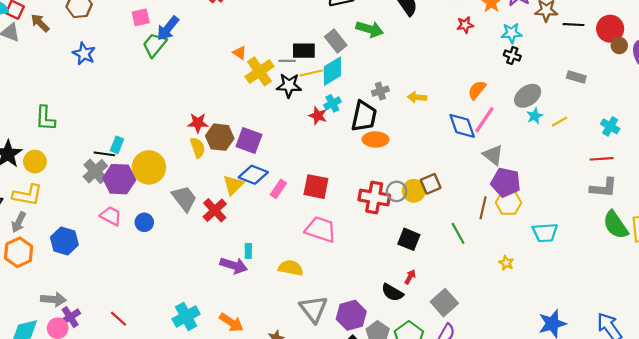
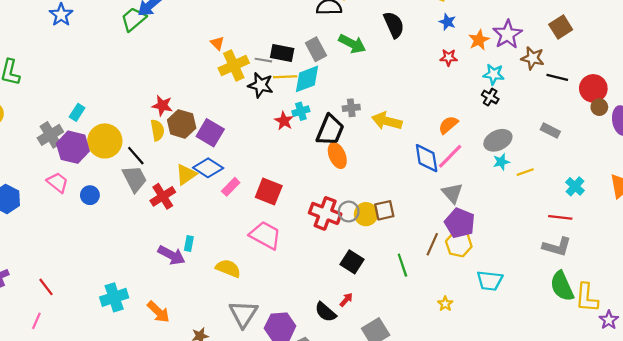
yellow arrow: (417, 97) -> (387, 121), size x1.5
orange ellipse: (376, 139) -> (337, 156), turned 55
black line: (104, 154) -> (136, 156), moved, turned 30

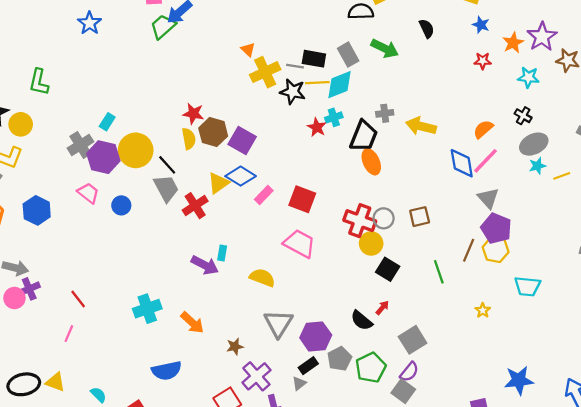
black semicircle: (394, 25) -> (427, 28), size x0.7
black cross: (490, 97) -> (523, 116), moved
yellow circle: (366, 214) -> (371, 243), moved

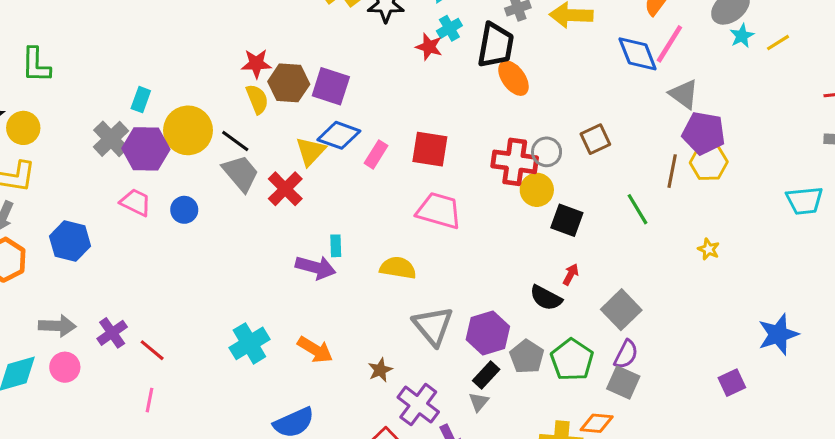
cyan trapezoid: (527, 286) -> (805, 201), moved
purple cross: (29, 289) -> (112, 333), moved

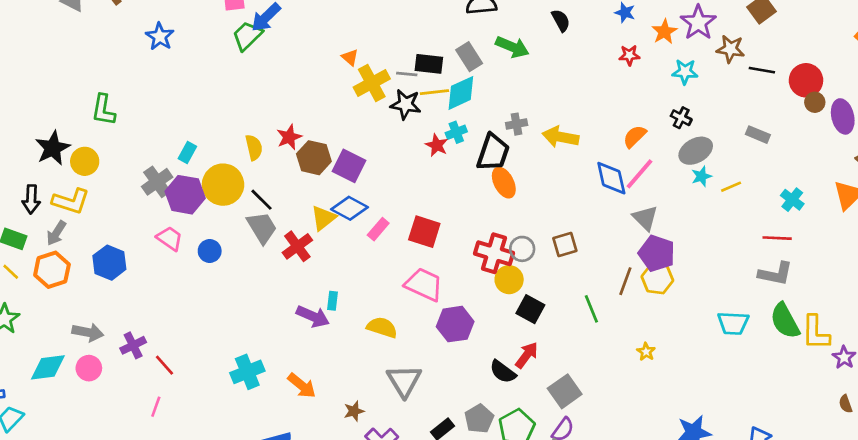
red star: (256, 63) -> (289, 137), turned -30
yellow semicircle: (257, 99) -> (254, 147), moved
red arrow: (571, 274) -> (527, 355), size x1.5
purple hexagon: (488, 333) -> (455, 324), moved

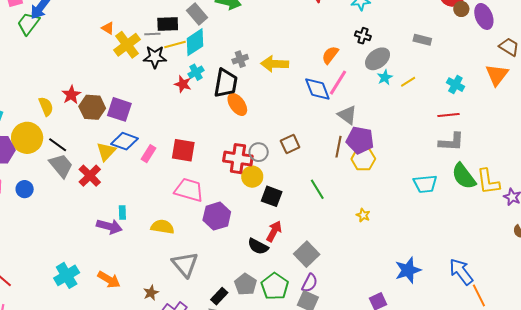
brown line: (625, 281) -> (338, 147), moved

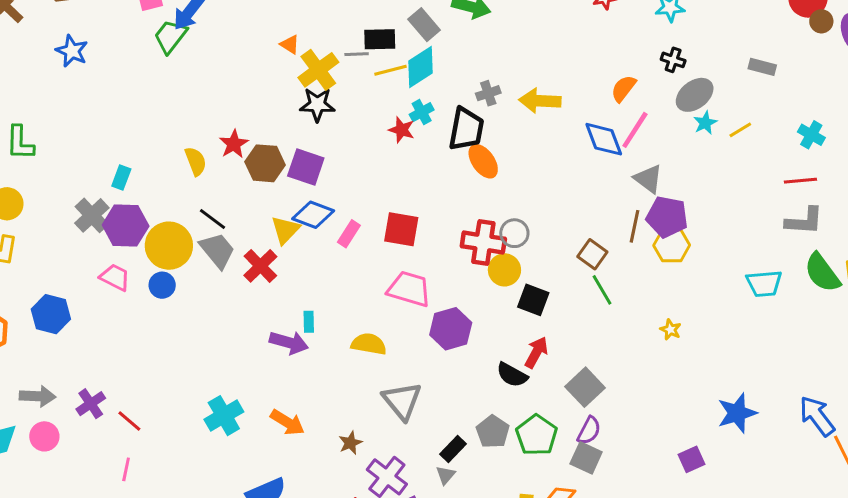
black star: (155, 57) -> (317, 105), moved
yellow circle: (27, 138) -> (169, 246), moved
brown square: (290, 144) -> (592, 254), moved, turned -30

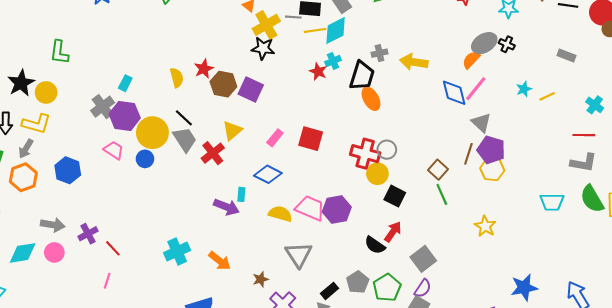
gray ellipse: (695, 95) -> (484, 43), moved
blue diamond: (313, 215) -> (268, 174), moved
pink trapezoid: (409, 289) -> (310, 208), moved
yellow star: (671, 330) -> (485, 226), size x1.5

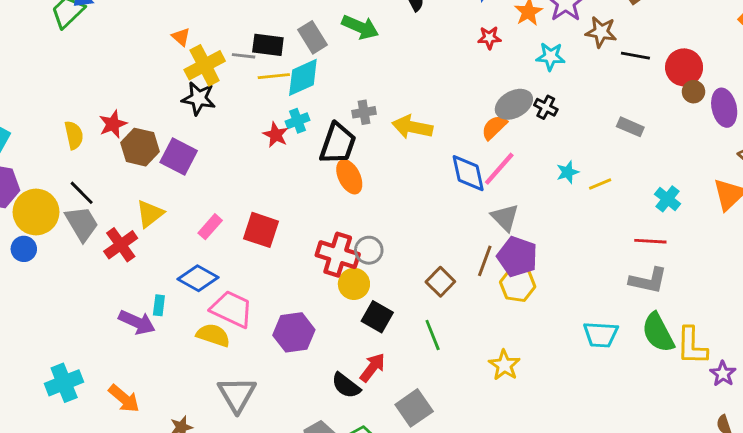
green line: (442, 194) -> (433, 335), moved
pink trapezoid: (310, 208) -> (232, 309), moved

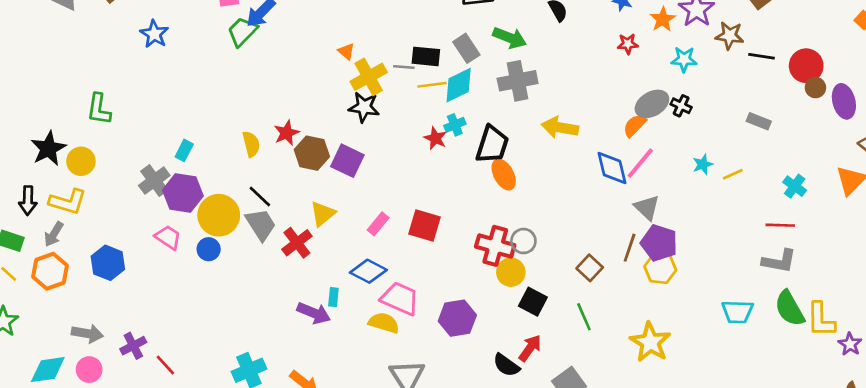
gray cross: (364, 112) -> (518, 81), moved, size x1.8
yellow star: (504, 365) -> (650, 342), size x1.4

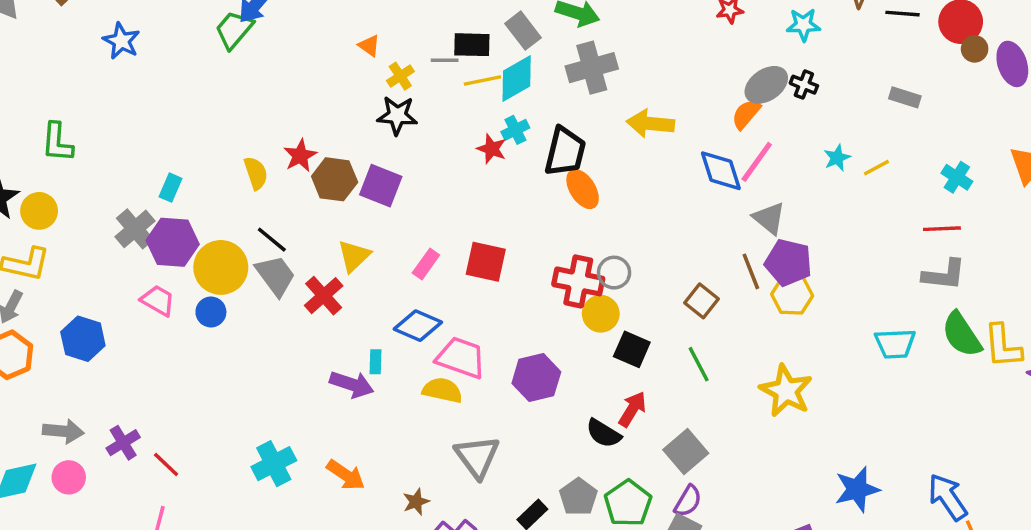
yellow cross: (369, 77) -> (400, 76), size x0.6
brown line: (630, 248) -> (751, 271), turned -36

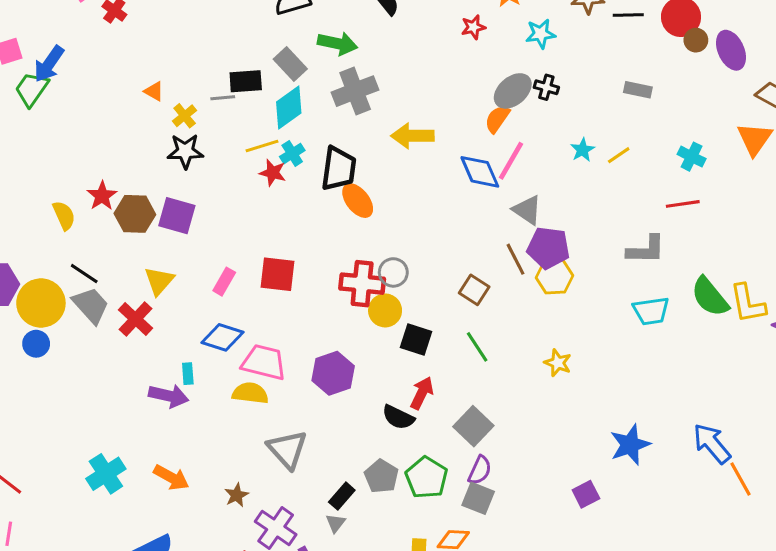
yellow line: (482, 81) -> (262, 146), moved
gray L-shape: (944, 275) -> (646, 250), moved
yellow star: (786, 391) -> (558, 363), size x0.6

